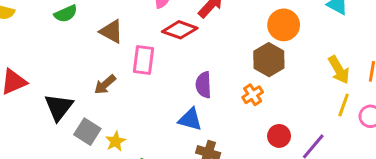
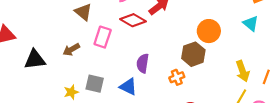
black triangle: (59, 107) -> (35, 59), turned 35
gray square: (87, 132) -> (95, 84), moved, turned -30

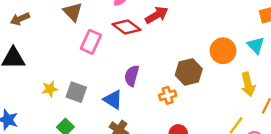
orange circle: (209, 31) -> (223, 51), moved
brown arrow: (71, 50) -> (20, 19), moved
yellow arrow: (243, 71) -> (248, 84), moved
yellow star: (71, 92) -> (50, 89), moved

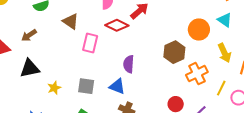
yellow star: (50, 89) -> (54, 88), moved
orange cross: (168, 95) -> (197, 74), moved, size x1.5

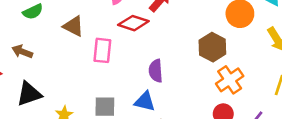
brown arrow: (29, 35) -> (22, 52), turned 63
orange cross: (197, 74) -> (230, 80), moved

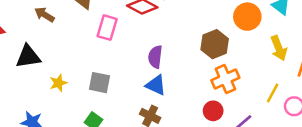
brown arrow: (22, 52) -> (45, 15), moved
blue triangle: (145, 101) -> (156, 85), moved

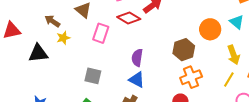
yellow star: (58, 83) -> (63, 38), moved
yellow line: (273, 93) -> (229, 80), moved

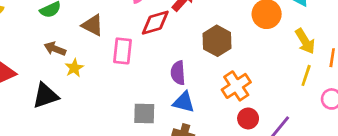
red diamond: (129, 18) -> (155, 23), turned -35
brown hexagon: (184, 50) -> (217, 41), moved
gray square: (93, 76) -> (144, 114), moved
orange cross: (191, 77) -> (236, 86), moved

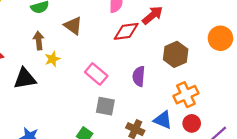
brown arrow: (55, 49) -> (39, 41), turned 54
pink rectangle: (122, 51) -> (96, 74), moved, turned -65
blue triangle: (184, 102) -> (163, 120), moved

